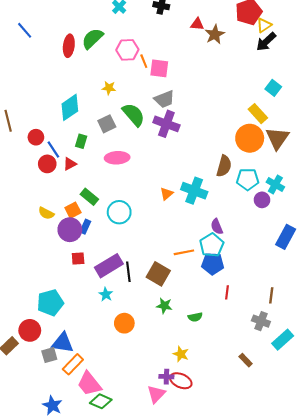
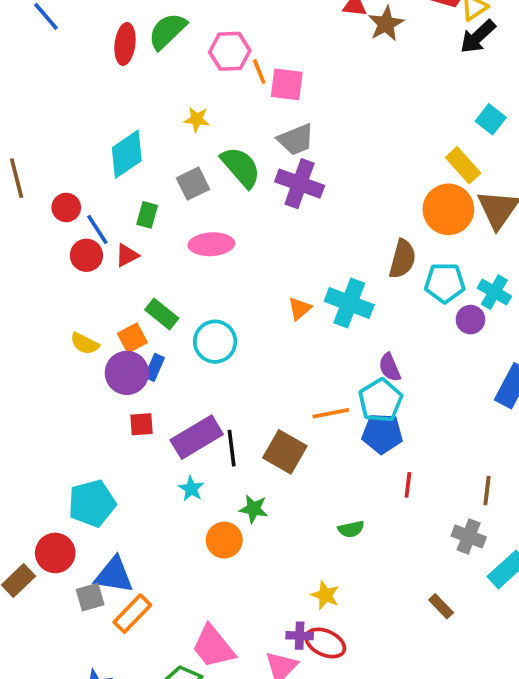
green star: (164, 306) -> (254, 509), moved
pink trapezoid: (89, 384) -> (213, 647), moved

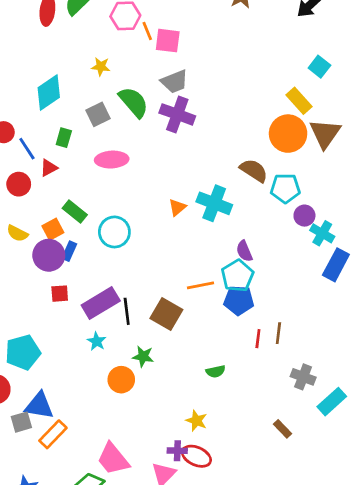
red circle: (86, 255) -> (19, 184), moved
brown semicircle: (402, 259) -> (254, 170), turned -72
cyan cross: (494, 292) -> (322, 233), moved
brown line: (487, 490) -> (278, 333), moved

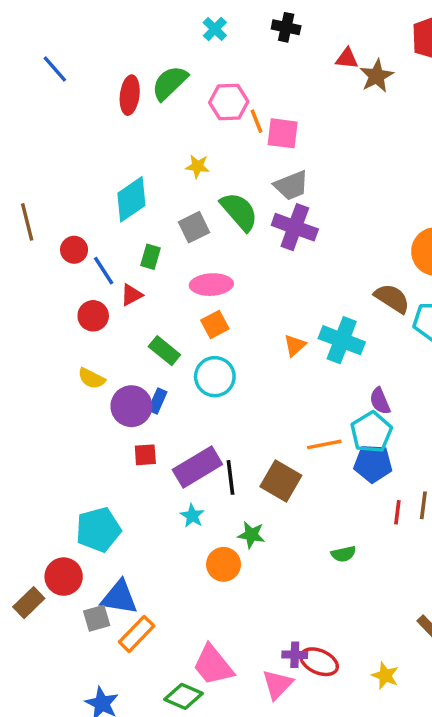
orange square: (53, 229) -> (215, 325), moved
yellow star: (196, 421) -> (385, 676), moved

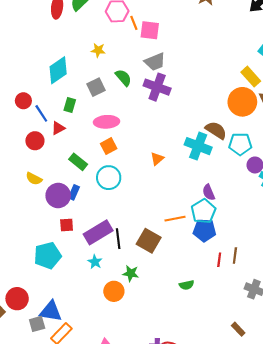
green semicircle: (239, 212) -> (123, 78), size x0.7
cyan cross: (342, 340) -> (198, 146), moved
cyan pentagon: (98, 530) -> (48, 256), moved

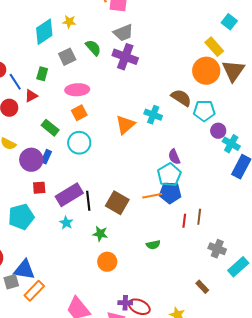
cyan diamond: (58, 70) -> (44, 32), moved
cyan cross: (198, 146) -> (153, 115), moved, size x0.7
orange triangle: (157, 159) -> (125, 125), size x1.5
orange line: (175, 219) -> (152, 196), moved
orange circle: (114, 291) -> (107, 262), moved

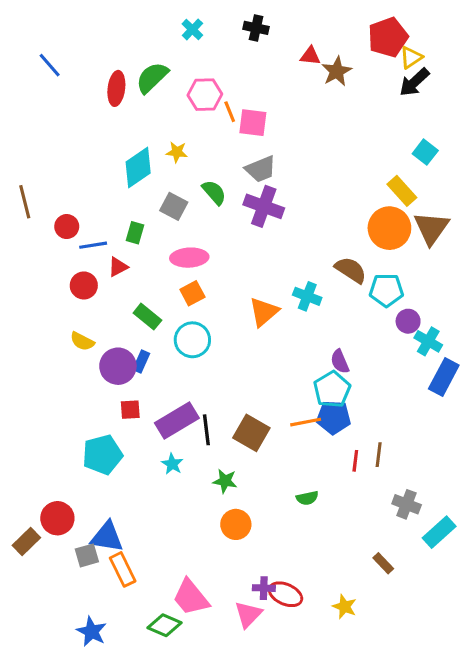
gray square: (67, 57) -> (174, 206), turned -36
blue line: (15, 82) -> (93, 245), turned -66
orange rectangle: (34, 291) -> (123, 569), turned -70

